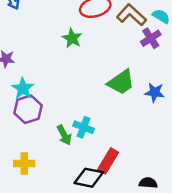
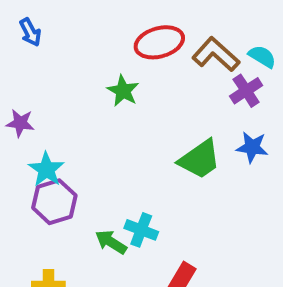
blue star: (155, 92) -> (252, 147), moved
green arrow: (64, 135) -> (111, 242), turned 150

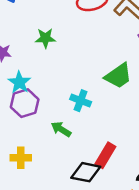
green star: (123, 91) -> (45, 38), moved, turned -30
cyan cross: (141, 230) -> (81, 101), moved

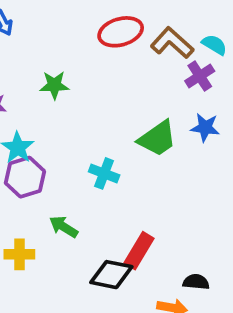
green arrow: (61, 129) -> (64, 227), moved

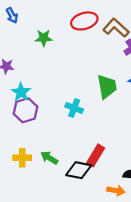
green star: (54, 85) -> (44, 38), moved
green trapezoid: (157, 138) -> (107, 87), turned -65
green arrow: (64, 227) -> (49, 158), moved

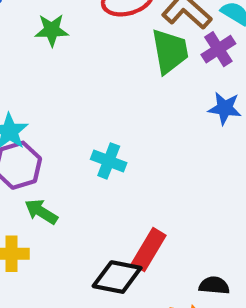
green trapezoid: (107, 87) -> (170, 51), moved
green arrow: (49, 158) -> (41, 212), moved

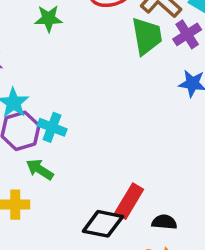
cyan cross: (109, 161) -> (52, 127), moved
black semicircle: (214, 285) -> (164, 222), moved

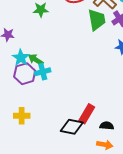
cyan cross: (52, 127) -> (43, 72), turned -35
green arrow: (40, 169) -> (36, 60), moved

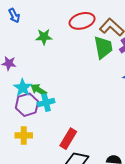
red rectangle: (87, 114) -> (68, 139), moved
yellow cross: (22, 116) -> (24, 135), moved

